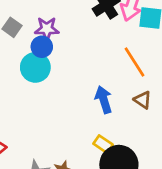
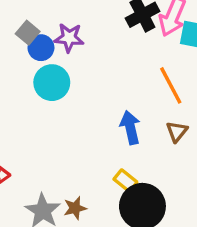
blue circle: (42, 47) -> (41, 48), moved
brown triangle: (143, 100) -> (177, 132), turned 30

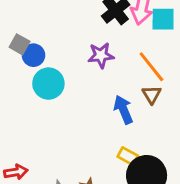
purple star: (69, 38) -> (101, 55), moved
brown triangle: (177, 132) -> (152, 95), moved

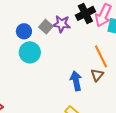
gray square: (20, 44) -> (46, 27), moved
purple star: (101, 55) -> (62, 24), moved

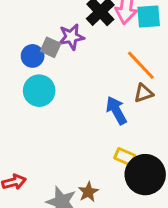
blue circle: (24, 31) -> (33, 56), moved
brown triangle: (97, 75) -> (144, 93), turned 48

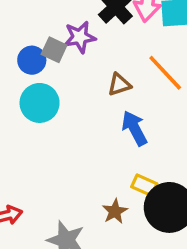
brown triangle: (144, 93) -> (119, 85), moved
brown star: (88, 192) -> (115, 211), moved

